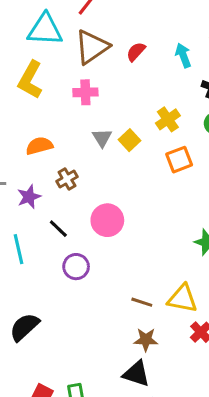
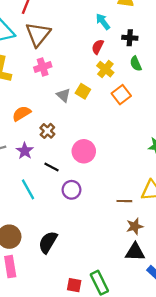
red semicircle: (136, 52) -> (98, 47), moved

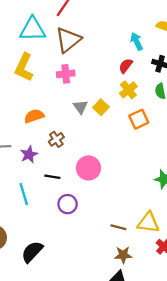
black line: (52, 167) -> (52, 177), turned -32

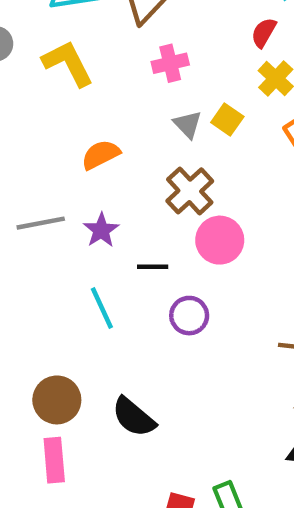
yellow L-shape: (24, 67) -> (68, 63), turned 136
pink cross: (66, 74) -> (170, 63), moved
brown cross: (56, 139) -> (190, 191), moved, size x1.5
black semicircle: (32, 252) -> (134, 417), turned -85

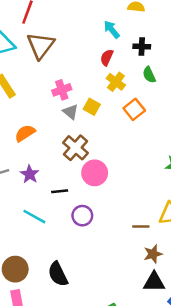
pink cross: (170, 63) -> (62, 90), moved
cyan line: (102, 308) -> (34, 217), turned -30
black semicircle: (134, 417) -> (58, 274), turned 30

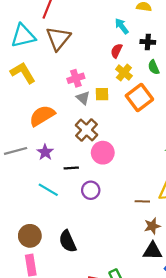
yellow square: (92, 107) -> (102, 94), turned -32
orange square: (134, 109) -> (139, 97), size x1.4
orange semicircle: (25, 133) -> (42, 116), size x1.4

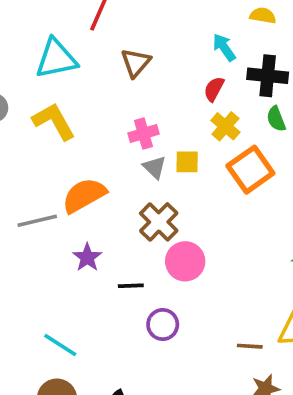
brown triangle: (58, 38) -> (136, 63), moved, size x0.7
black cross: (148, 42) -> (268, 76), size x1.5
gray line: (16, 151) -> (37, 221), moved
cyan line: (48, 190) -> (60, 345), moved

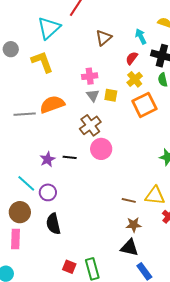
cyan triangle: (56, 59) -> (49, 28), turned -40
brown triangle: (136, 63) -> (104, 38), moved
purple star: (87, 257) -> (47, 159), moved
purple circle: (163, 325) -> (48, 192), moved

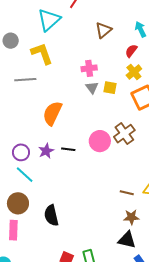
orange semicircle: (52, 104) -> (52, 113), moved, turned -45
gray line: (25, 114) -> (25, 80), moved
brown cross: (90, 125) -> (124, 134), moved
purple circle: (48, 192) -> (21, 152), moved

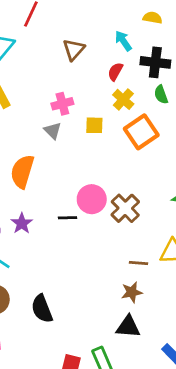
gray triangle: (92, 88) -> (53, 131), moved
brown cross: (124, 134) -> (125, 208), moved
black line: (68, 149) -> (68, 218), moved
brown star: (131, 217) -> (132, 292), moved
black triangle: (127, 240) -> (128, 327), moved

